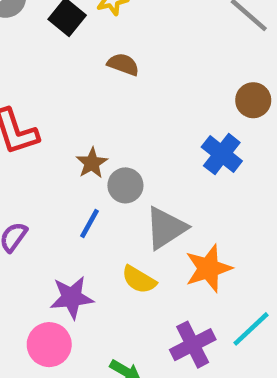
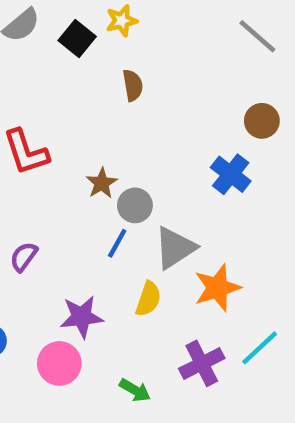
brown semicircle: (123, 64) -> (133, 85), turned 60
blue line: (90, 224) -> (117, 243), moved
yellow semicircle: (139, 280) -> (148, 299), turned -102

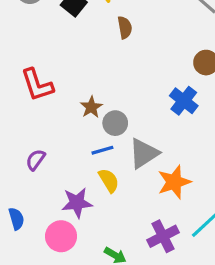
brown semicircle: (133, 85) -> (125, 27), moved
blue line: (117, 243) -> (102, 150), turned 45
yellow semicircle: (148, 299) -> (109, 180), moved, turned -50

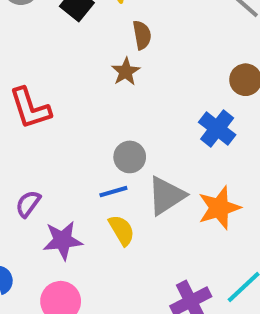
brown star: (91, 107) -> (126, 72), moved
orange star: (174, 182) -> (219, 208), moved
purple star: (77, 203) -> (63, 240), moved

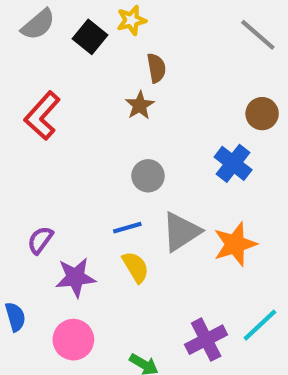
red L-shape: (30, 108) -> (42, 116), moved, turned 60
gray circle: (130, 157) -> (148, 176), moved

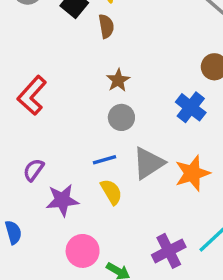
brown semicircle: (156, 68) -> (106, 26), moved
brown star: (140, 105) -> (118, 80), moved
red L-shape: (42, 116) -> (32, 95), moved
pink circle: (73, 340) -> (83, 251), moved

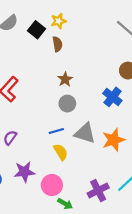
gray triangle: (148, 163) -> (85, 133), turned 50
purple star: (62, 200) -> (24, 172), moved
pink circle: (83, 251) -> (52, 185), moved

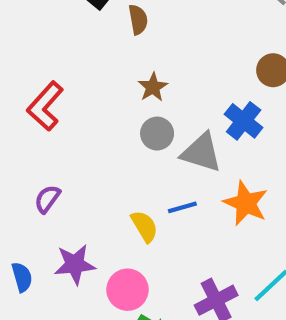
blue line: (56, 131) -> (182, 207), moved
gray triangle: (85, 133) -> (201, 153), moved
orange star: (114, 140) -> (246, 203), turned -30

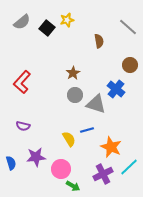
brown semicircle: (138, 20) -> (99, 41), moved
purple semicircle: (47, 199) -> (23, 126), turned -112
orange star: (246, 203) -> (111, 147), moved

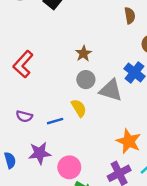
brown semicircle: (99, 41) -> (130, 16), moved
blue line: (87, 130) -> (55, 121), moved
yellow semicircle: (69, 139) -> (79, 108), moved

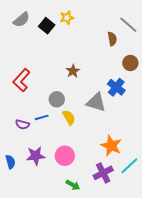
gray circle: (86, 80) -> (57, 99), moved
blue line: (55, 121) -> (42, 117), moved
pink circle: (69, 167) -> (65, 156), moved

